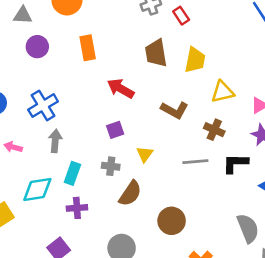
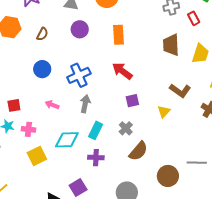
red arrow: (121, 88) -> (122, 71), moved
yellow triangle: (145, 154) -> (164, 112), moved
gray line: (195, 162) -> (197, 163), moved
gray cross: (111, 166) -> (126, 128), turned 32

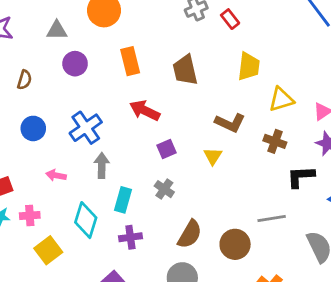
brown trapezoid: (171, 45) -> (185, 70), moved
cyan diamond: (67, 140) -> (86, 220), turned -60
brown semicircle: (138, 151) -> (190, 234), moved

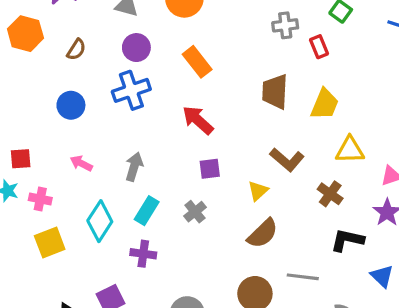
orange rectangle: (130, 61) -> (197, 62), turned -40
brown trapezoid: (185, 70) -> (275, 92), moved
blue cross: (86, 128) -> (131, 90), moved
brown semicircle: (190, 234) -> (263, 233), moved

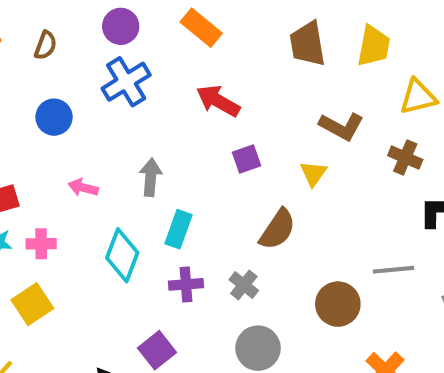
gray cross: (195, 212) -> (244, 285), moved
brown semicircle: (263, 233) -> (278, 229), moved
yellow square: (50, 242) -> (32, 304), moved

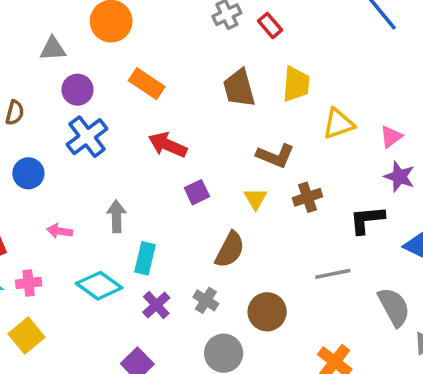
brown cross: (405, 158) -> (307, 197), moved, turned -36
cyan diamond: (122, 255) -> (99, 286), turned -69
purple cross: (186, 284) -> (156, 305), turned -32
brown circle: (338, 304) -> (267, 312), moved

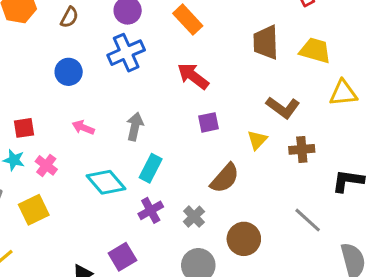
yellow trapezoid: (296, 84) -> (315, 50), turned -92
gray line: (333, 274) -> (308, 220), turned 40
pink cross: (29, 283) -> (46, 165), turned 30

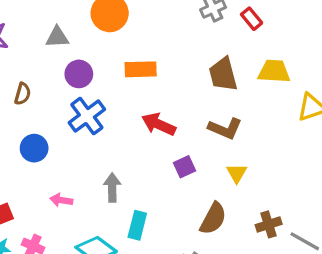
orange rectangle: (188, 20) -> (141, 69), turned -36
brown L-shape: (283, 107) -> (225, 129), moved
brown cross: (302, 149) -> (269, 224), moved

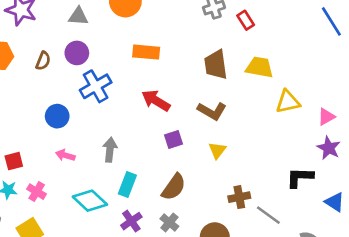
purple circle: (79, 74) -> (77, 53), moved
blue circle: (34, 148) -> (57, 116), moved
brown semicircle: (213, 219) -> (174, 187), moved

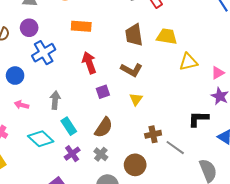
red arrow: (156, 101) -> (89, 63), turned 40
cyan rectangle: (127, 184) -> (69, 126), turned -54

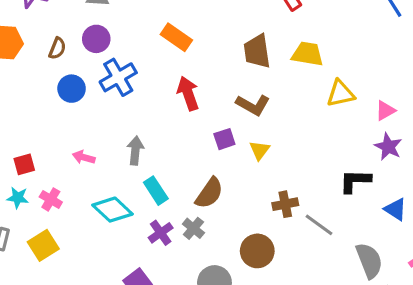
orange rectangle: (81, 26) -> (176, 37), turned 30
blue circle: (15, 76) -> (72, 89), moved
purple square: (103, 92) -> (224, 139), moved
gray cross: (101, 154) -> (193, 228), moved

